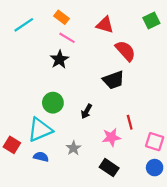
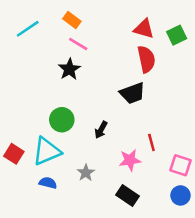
green square: (151, 20) -> (177, 35), moved
red triangle: (105, 25) -> (144, 29), moved
red semicircle: (125, 51) -> (146, 59), turned 30
red square: (12, 145) -> (14, 154), moved

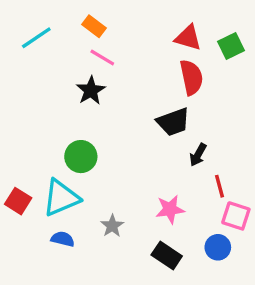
black arrow: (101, 130) -> (198, 155), moved
red line: (151, 142) -> (219, 186), moved
blue circle: (180, 195) -> (218, 247), moved

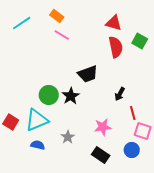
green square: (231, 46) -> (140, 41), moved, turned -35
black star: (91, 91) -> (71, 96), moved
black trapezoid: (173, 122) -> (88, 74), moved

